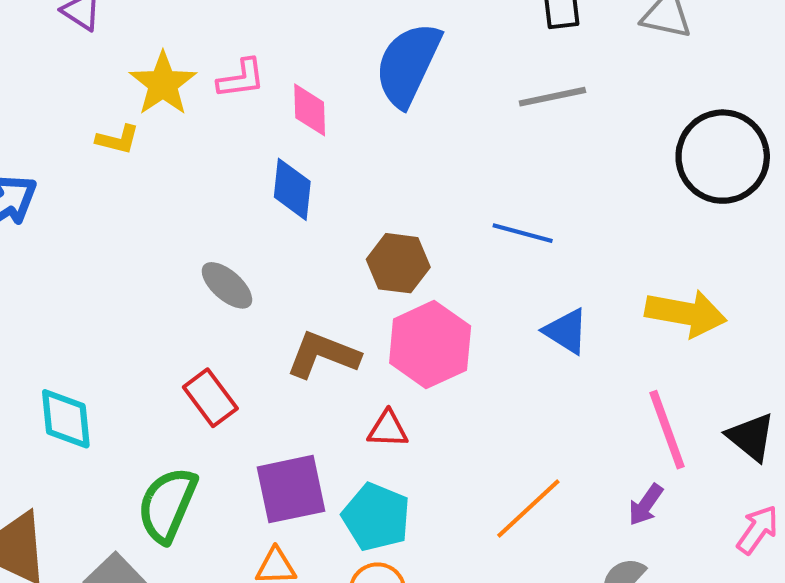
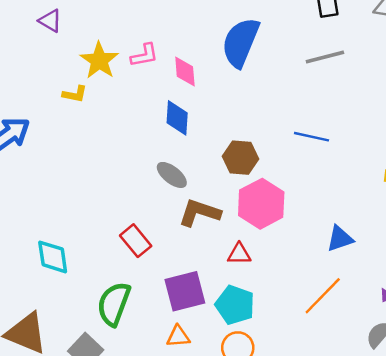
gray ellipse: (227, 285) -> (172, 175), moved
blue triangle: (566, 331) -> (340, 239), moved, turned -48

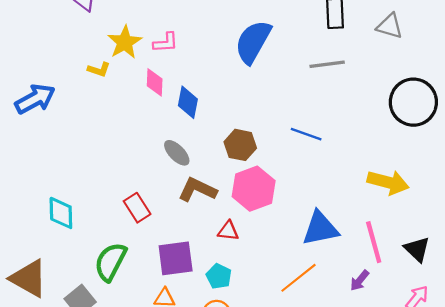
pink diamond: (185, 72) -> (155, 82), moved
blue triangle: (340, 239) -> (320, 228), size x1.5
cyan pentagon: (235, 305) -> (219, 276), size x0.7

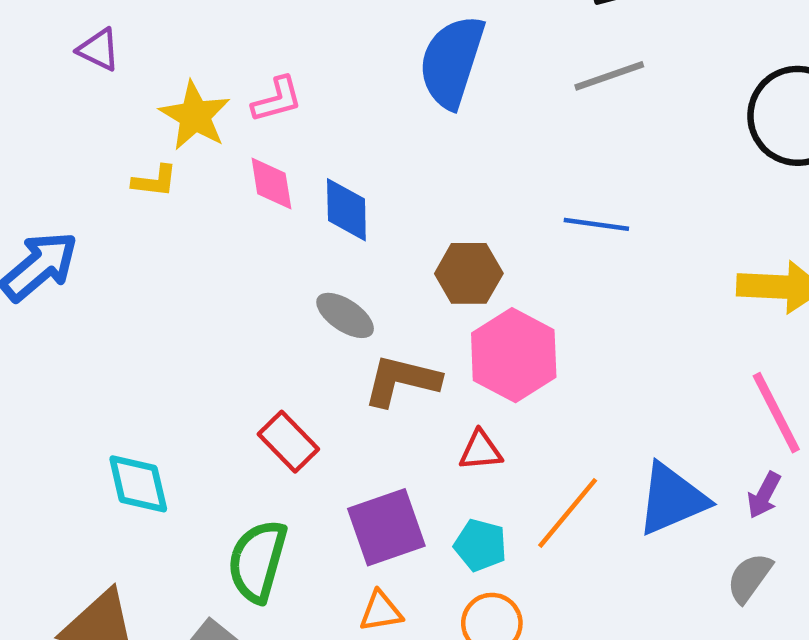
blue triangle: (320, 228) -> (672, 499), moved
orange line: (298, 278) -> (568, 513), moved

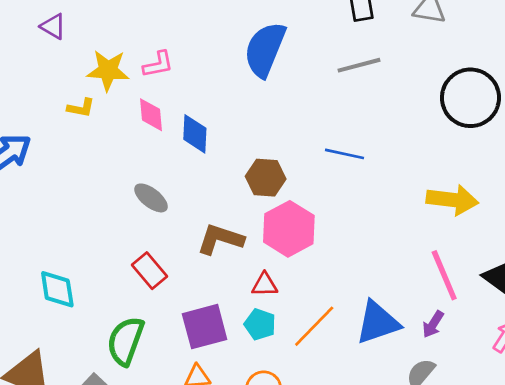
yellow star: (195, 116) -> (108, 70), turned -30
gray ellipse: (345, 315) -> (151, 198), moved
cyan pentagon: (480, 545) -> (260, 324), moved

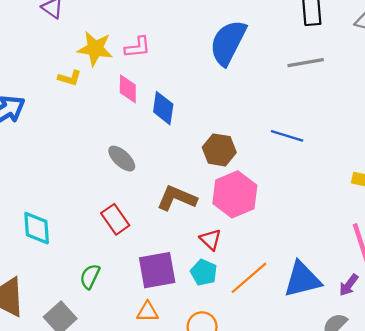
red triangle: (265, 285) -> (211, 239), turned 40
green semicircle: (125, 341) -> (90, 276), size x0.6

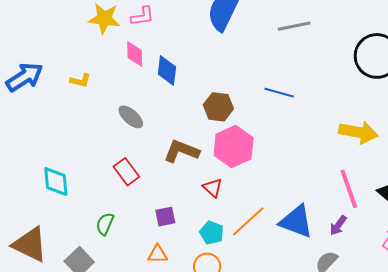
yellow L-shape: (70, 78) -> (80, 81), moved
purple square: (157, 270) -> (165, 217), size x0.6
cyan pentagon: (204, 272) -> (212, 233), moved
blue triangle: (302, 279) -> (296, 221), turned 36

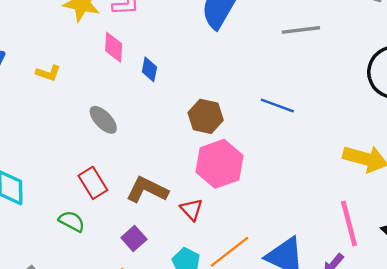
blue diamond: (167, 70) -> (149, 69), size x0.7
brown L-shape: (181, 151) -> (147, 190), moved
purple square: (165, 217) -> (134, 239), turned -35
green semicircle: (105, 224) -> (72, 221), moved, turned 90

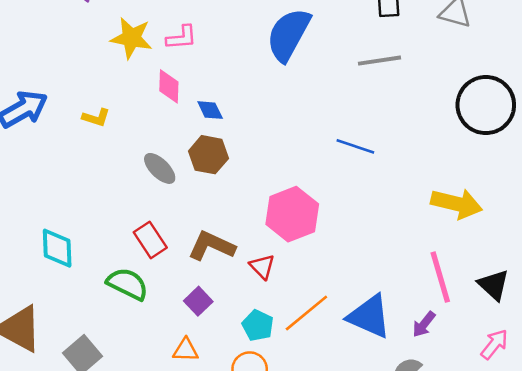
blue diamond: (149, 69) -> (210, 110), turned -35
brown hexagon: (206, 116) -> (208, 155), moved
green semicircle: (72, 221) -> (127, 284), size x1.4

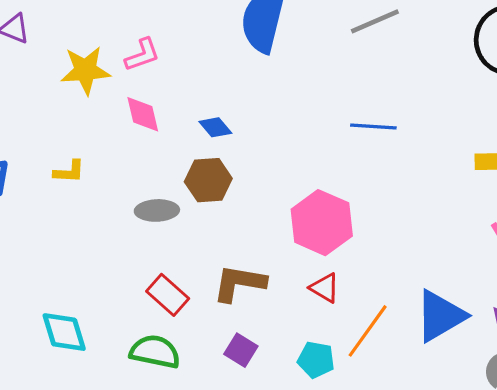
blue diamond: (210, 110) -> (215, 127), moved
gray ellipse: (160, 168) -> (157, 210), turned -32
red triangle: (262, 267) -> (325, 288), moved
blue triangle: (369, 316) -> (440, 316), turned -39

